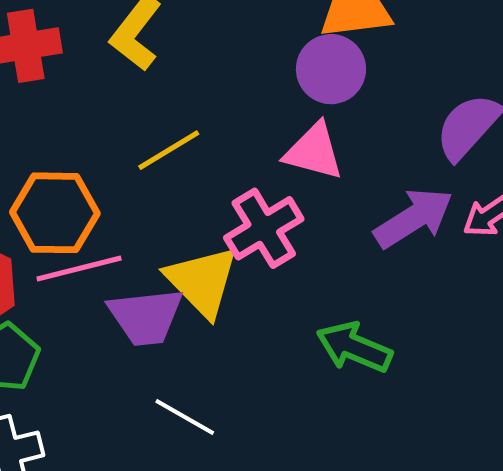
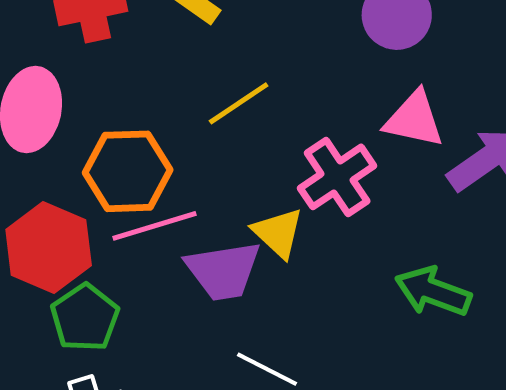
pink triangle: (314, 151) -> (414, 119), moved
yellow triangle: (202, 281) -> (278, 233), size x0.7

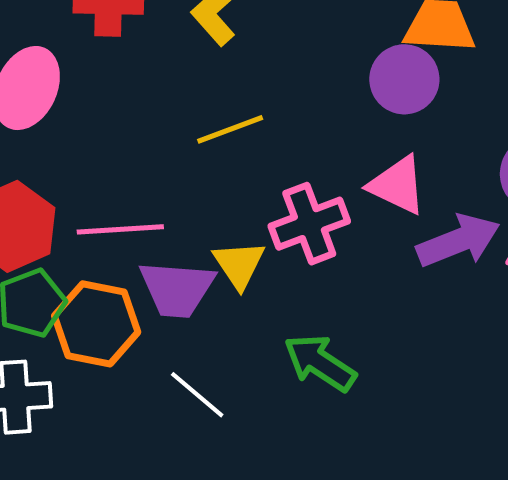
orange hexagon: (128, 171) -> (96, 324), moved
green arrow: (433, 292) -> (320, 363), moved

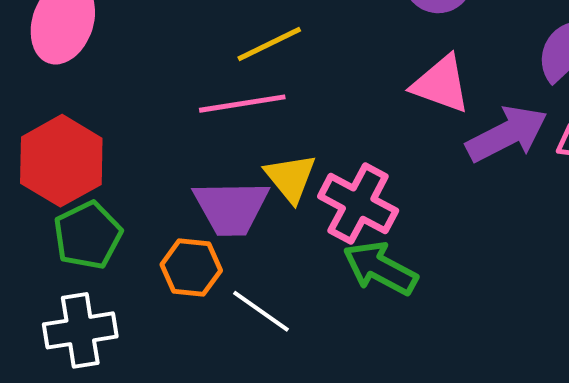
pink cross: (309, 224) -> (358, 204), moved, turned -36
pink line: (120, 229) -> (242, 104), moved
orange hexagon: (96, 324) -> (191, 267), moved, size x0.7

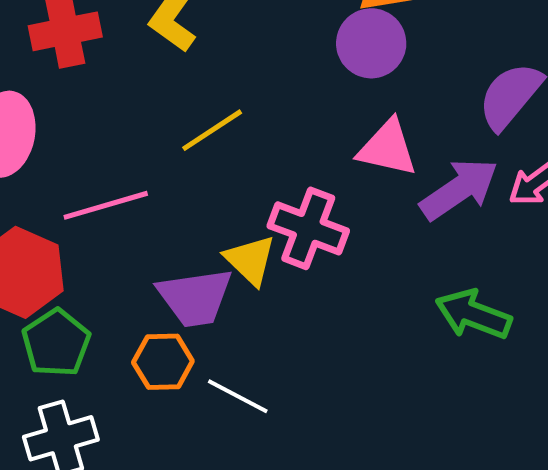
pink line: (242, 104) -> (106, 205), moved
pink cross: (358, 204) -> (308, 228), moved
green arrow: (380, 268) -> (473, 314), moved

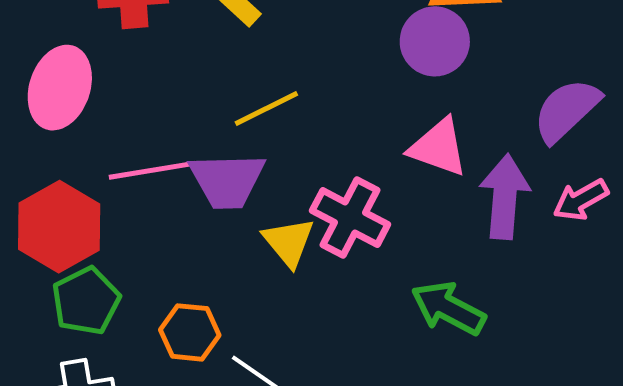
purple arrow: (459, 189) -> (505, 197), turned -58
purple trapezoid: (195, 297) -> (227, 181), moved
green arrow: (473, 314) -> (448, 308), moved

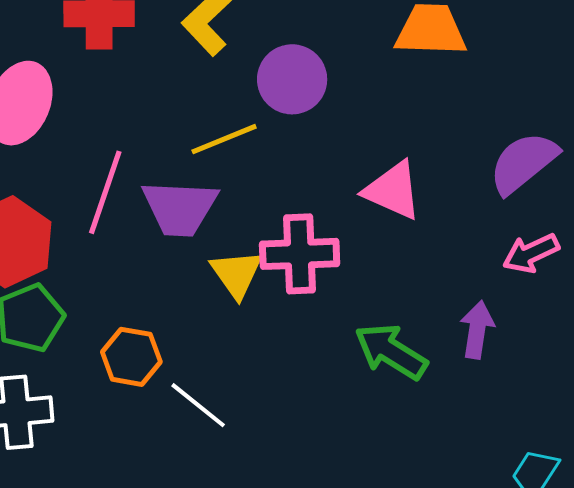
purple circle: (435, 41) -> (292, 79), moved
pink line: (152, 170) -> (105, 192), turned -66
purple arrow: (505, 197) -> (477, 330), moved, size x0.7
pink cross: (350, 218) -> (300, 254), turned -34

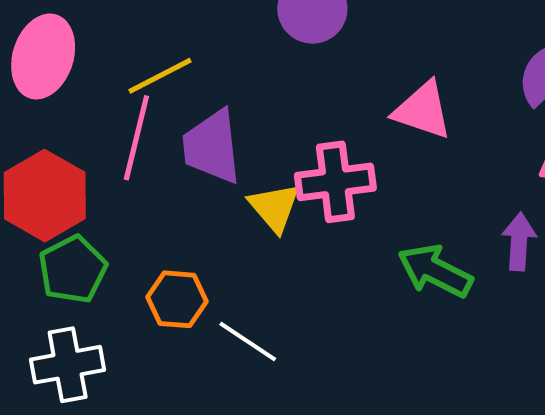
yellow line: (224, 139) -> (160, 76), moved
purple trapezoid: (180, 208) -> (212, 147), turned 86

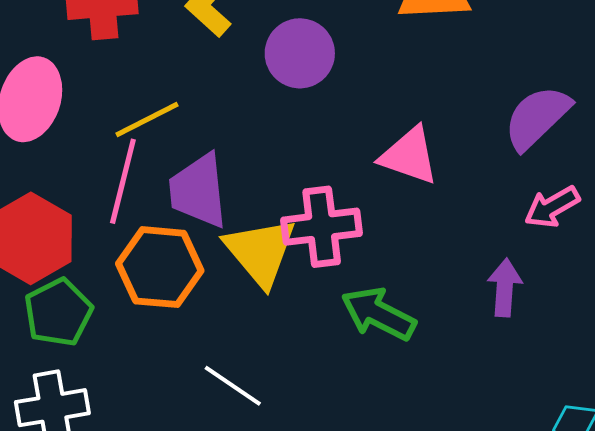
yellow triangle: (274, 207) -> (260, 252), size x1.4
green arrow: (435, 271) -> (378, 314), moved
orange hexagon: (177, 299) -> (160, 267), moved, size x1.4

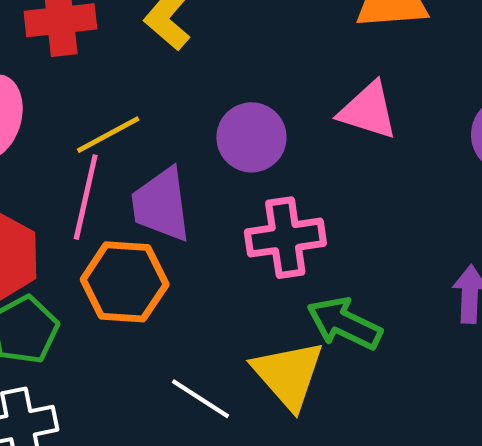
purple circle: (300, 53) -> (251, 137), moved
pink triangle: (409, 156) -> (368, 111), moved
yellow triangle: (260, 252) -> (288, 375), moved

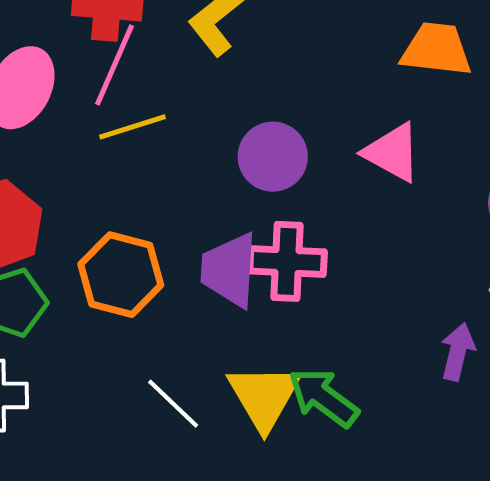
pink line: (86, 197) -> (115, 65), moved
purple trapezoid: (161, 205) -> (229, 270), moved
green arrow: (344, 323) -> (323, 397), moved

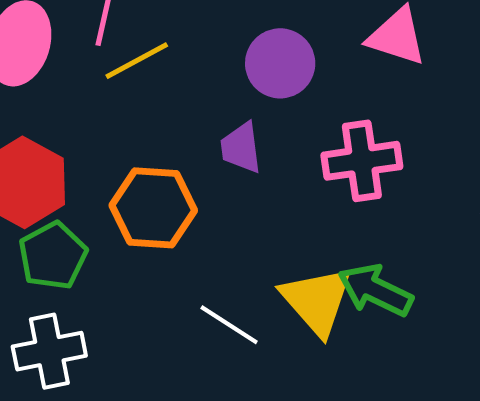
pink cross: (287, 261) -> (362, 161), moved
purple trapezoid: (229, 270) -> (241, 148), moved, size x0.7

